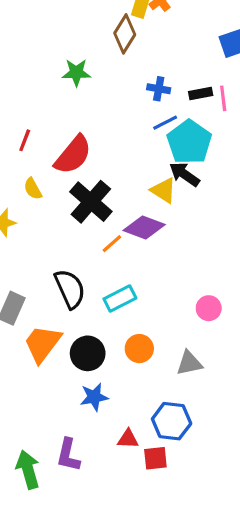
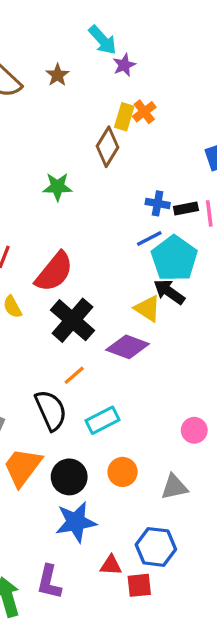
blue cross: (159, 89) -> (158, 203), moved
orange line: (112, 244) -> (74, 375), moved
blue star: (94, 397) -> (76, 522), size x1.4

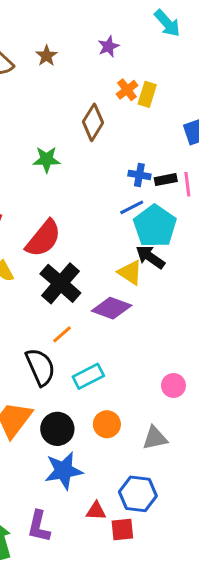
cyan arrow: (103, 40) -> (167, 23), moved
yellow rectangle: (124, 117) -> (147, 94), moved

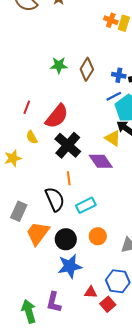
orange cross: (127, 90) -> (111, 20), turned -32
brown diamond: (93, 122) -> (87, 69), moved
purple diamond: (112, 308) -> (101, 161), turned 35
orange line: (62, 334) -> (69, 178), turned -56
red square: (122, 529) -> (108, 304), turned -35

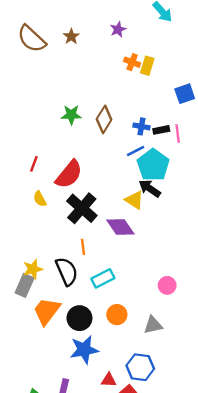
yellow star: (13, 158) -> (33, 269), moved

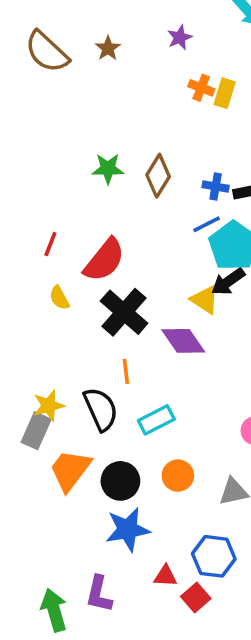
black arrow: (150, 188) -> (228, 282), turned -70

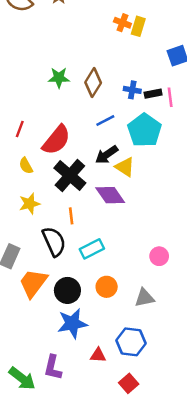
blue line: (207, 224) -> (105, 120), moved
black arrow: (228, 282) -> (107, 155), moved
yellow star: (49, 406) -> (30, 204), moved
red square: (196, 598) -> (129, 383), moved
green arrow: (54, 610) -> (22, 378), turned 144

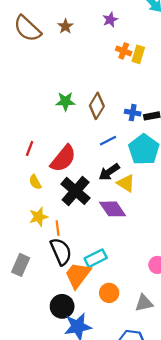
orange line: (71, 216) -> (58, 228), moved
orange trapezoid: (33, 283) -> (78, 275), moved
black circle: (67, 290) -> (62, 306), moved

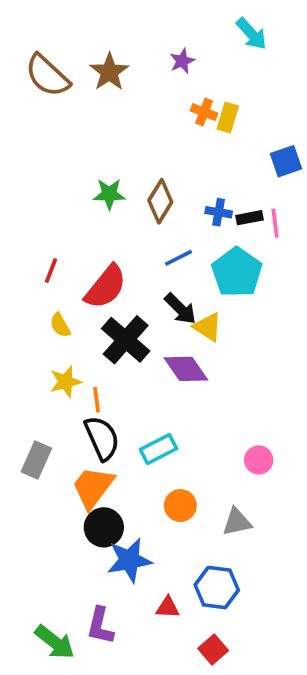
brown star: (65, 26) -> (109, 72), size x1.5
black arrow: (109, 172) -> (180, 309), turned -100
orange trapezoid: (78, 275) -> (93, 487), moved

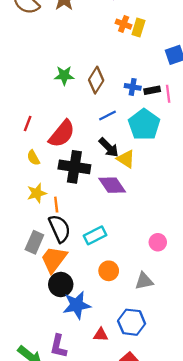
black cross: (126, 340) -> (74, 167), turned -32
gray rectangle: (36, 460) -> (34, 242), moved

